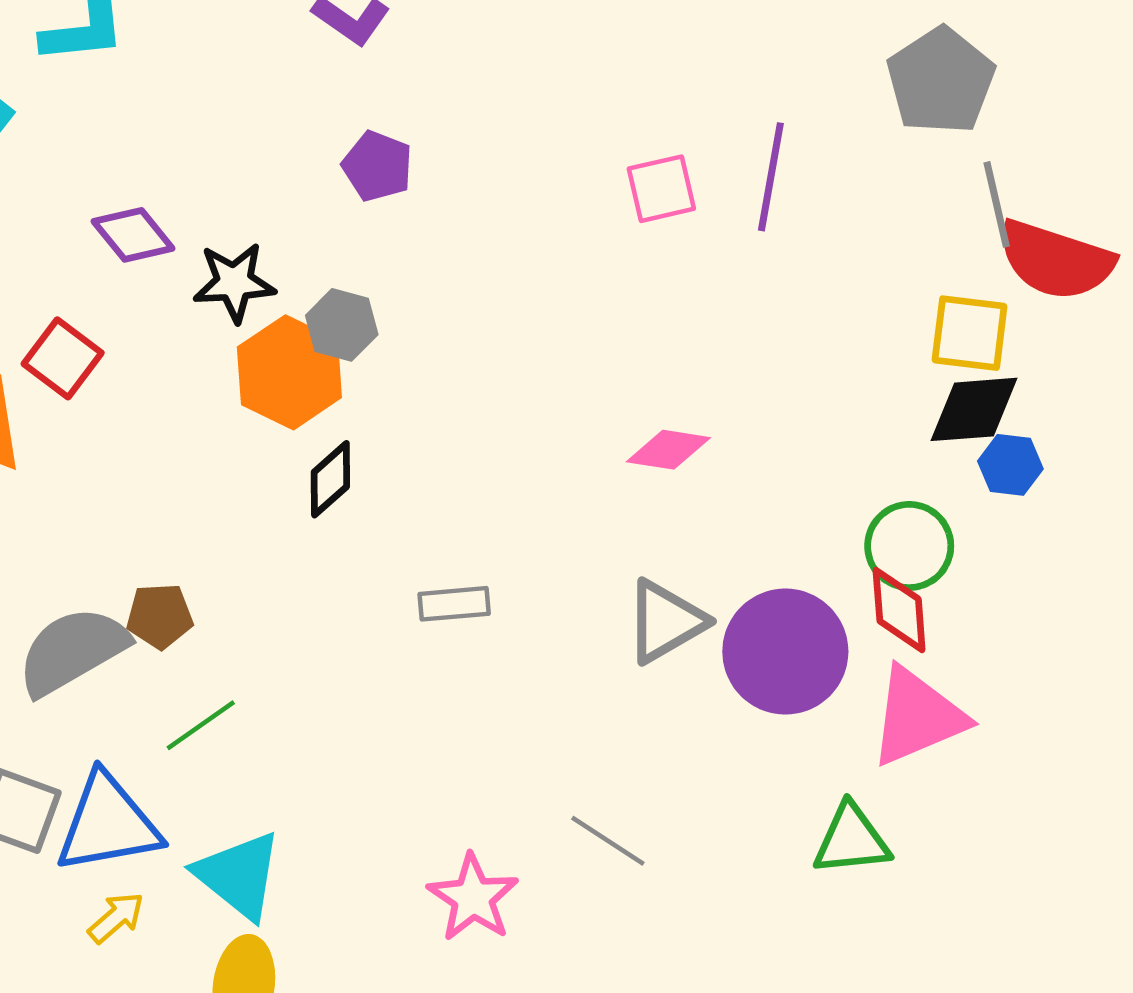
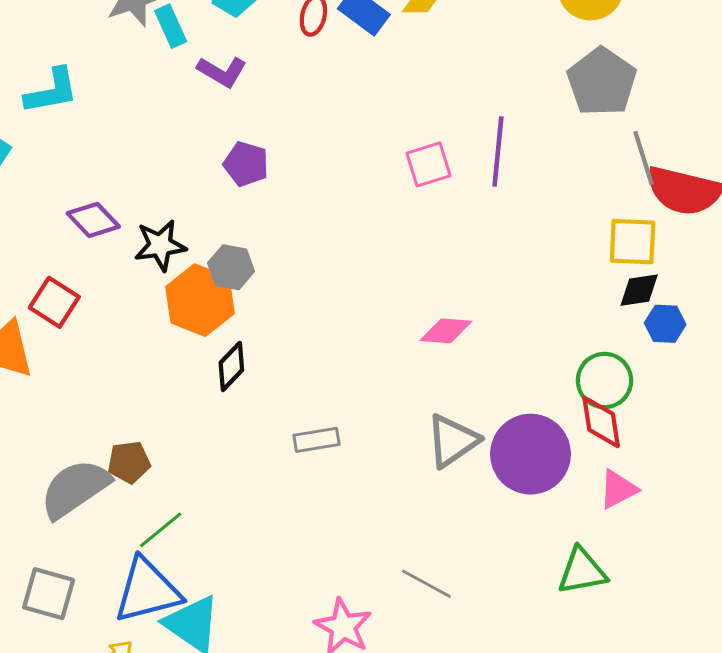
black diamond: (974, 409) -> (639, 290), size x0.7
pink triangle: (917, 717) -> (618, 489), size x0.6
blue triangle: (108, 824) -> (147, 590), moved

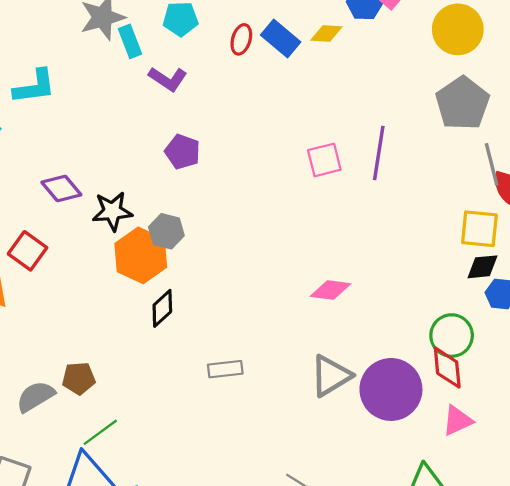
gray semicircle: (75, 489) -> (36, 397), size x0.7

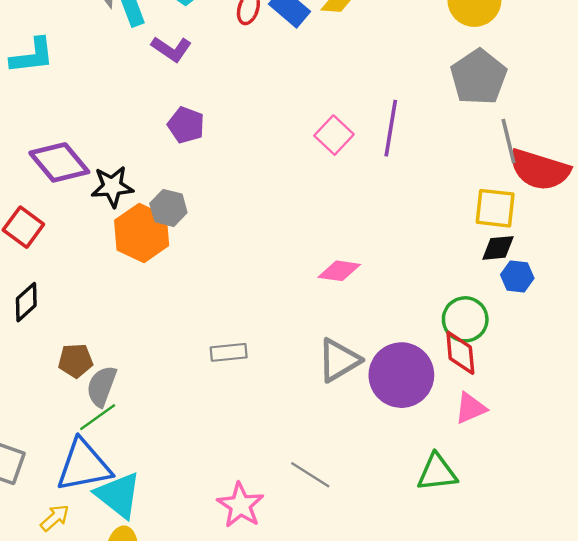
pink square: (324, 160) -> (334, 135), turned -33
purple diamond: (61, 189) -> (59, 162), size x1.4
black diamond: (162, 308) -> (26, 302), moved
gray semicircle: (36, 397) -> (102, 386), moved, turned -39

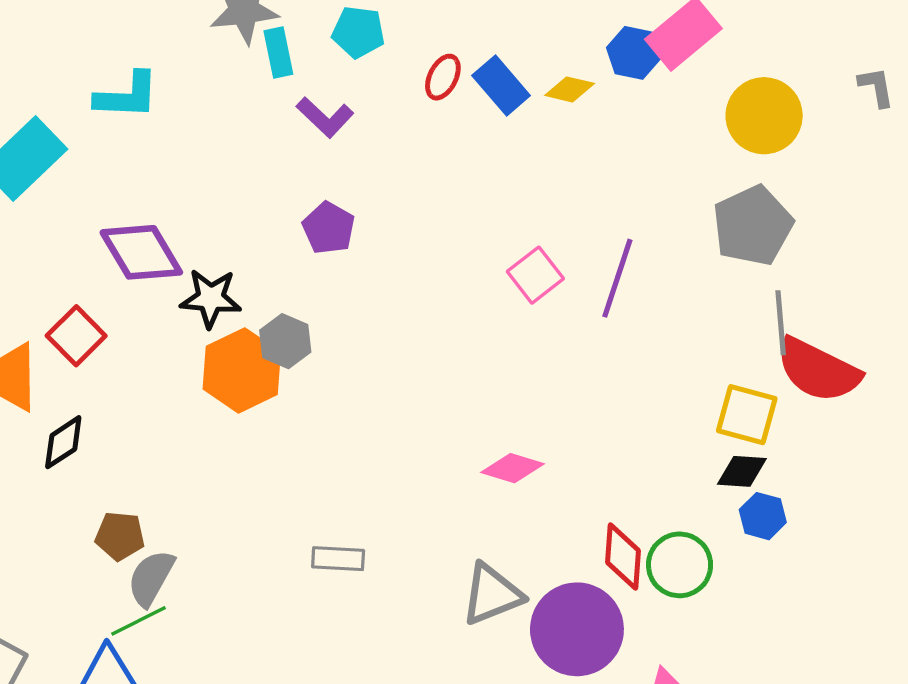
red diamond: (460, 353) -> (623, 557), moved

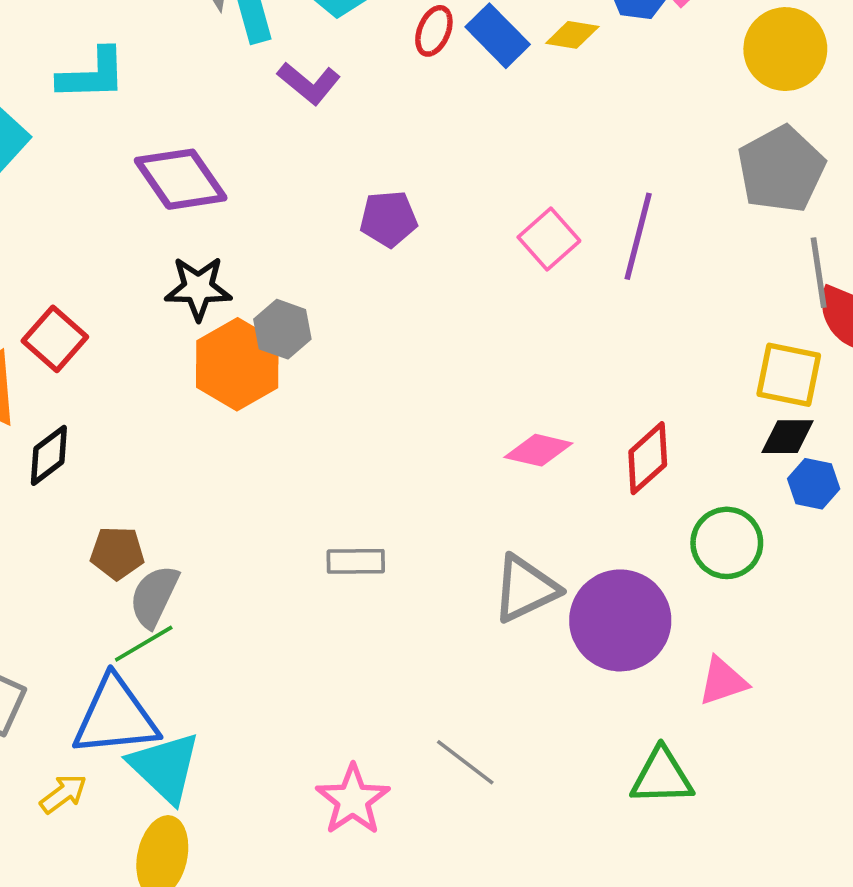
purple pentagon: (329, 228) -> (389, 219), moved, turned -30
purple diamond: (141, 252) -> (181, 179), moved
red diamond: (623, 557) -> (648, 458), moved, turned 48

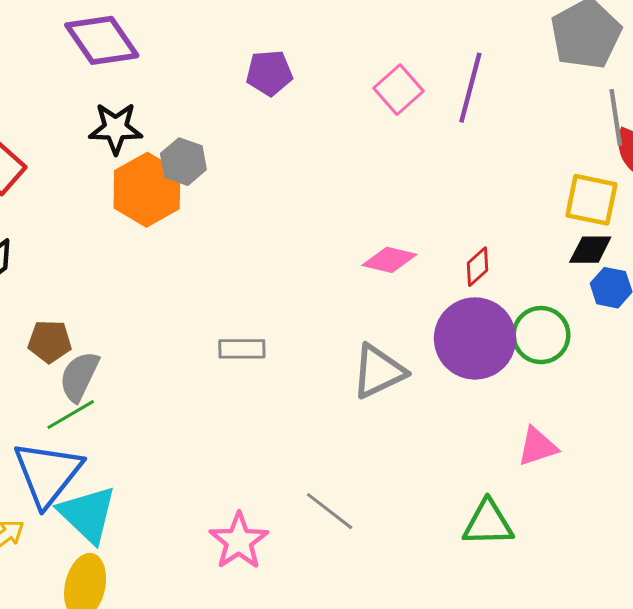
red diamond: (648, 458) -> (477, 267), size x0.7
purple circle: (620, 620) -> (475, 338), moved
blue triangle: (115, 717) -> (48, 473), turned -46

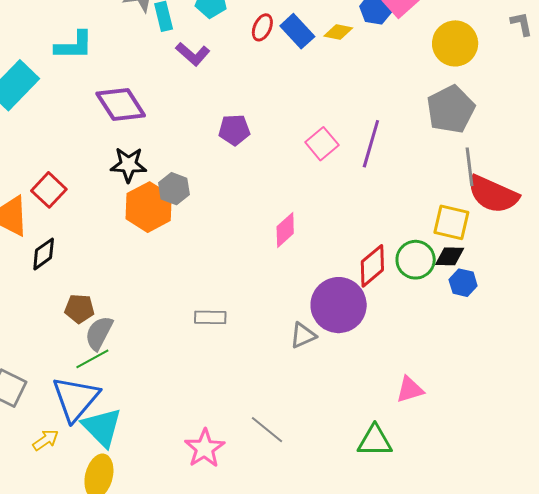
pink diamond: (389, 260) -> (285, 230), moved, turned -57
red diamond: (477, 267) -> (372, 266), size x1.6
green circle: (541, 335) -> (416, 260), moved
purple circle: (475, 338) -> (339, 305), moved
gray triangle: (378, 371) -> (303, 335), size x0.7

